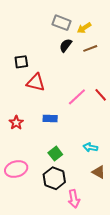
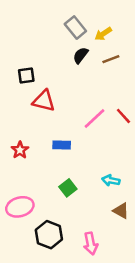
gray rectangle: (61, 23) -> (75, 28), turned 30
black hexagon: (54, 178) -> (49, 235), moved

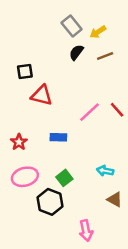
pink ellipse: (20, 207) -> (25, 177), moved
black hexagon: (49, 235) -> (50, 202), moved

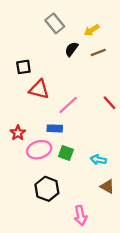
gray rectangle: (72, 26) -> (55, 23), moved
pink line: (89, 112) -> (68, 105), moved
pink ellipse: (25, 177) -> (39, 150), moved
green square: (64, 178) -> (66, 153), moved, turned -32

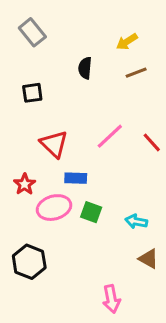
gray rectangle: (55, 23) -> (32, 32), moved
black semicircle: (72, 49) -> (85, 68), moved, turned -32
red triangle: (39, 89) -> (54, 144), moved, turned 30
pink line: (68, 105) -> (110, 136), moved
black hexagon: (47, 189) -> (29, 262), moved

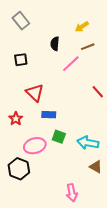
pink line: (110, 136) -> (71, 64), moved
pink ellipse: (54, 208) -> (35, 146), moved
cyan arrow: (136, 221) -> (88, 143), size x1.5

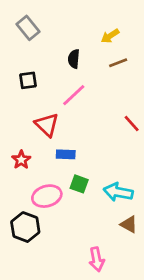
pink line: (71, 64) -> (74, 95), moved

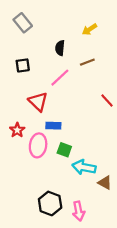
brown line: (118, 63) -> (87, 62), moved
cyan arrow: (118, 192) -> (84, 167), moved
pink ellipse: (47, 196) -> (38, 145), moved, turned -65
black hexagon: (25, 227) -> (50, 203), moved

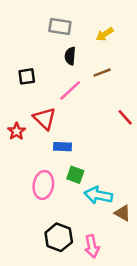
gray rectangle: (23, 23) -> (60, 27), moved, turned -42
red star: (17, 130) -> (17, 131), moved
pink ellipse: (38, 145) -> (43, 185), moved

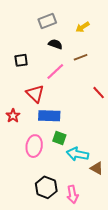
gray rectangle: (60, 27) -> (47, 21), turned -30
black semicircle: (70, 56) -> (55, 44), turned 104
red star: (17, 131) -> (13, 116), moved
blue rectangle: (62, 147) -> (49, 116), size x1.5

